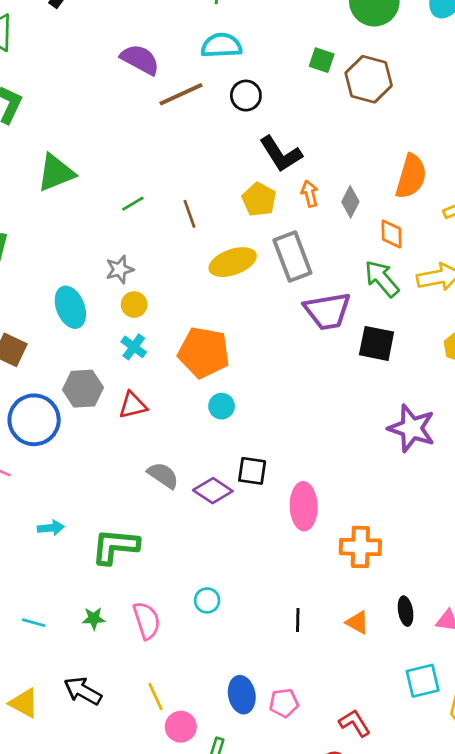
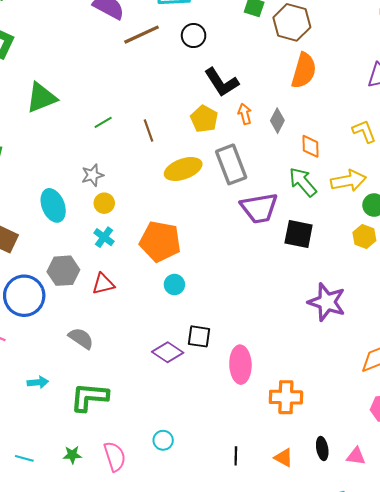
orange semicircle: (411, 176) -> (304, 71), moved
gray semicircle: (163, 475) -> (81, 338), moved

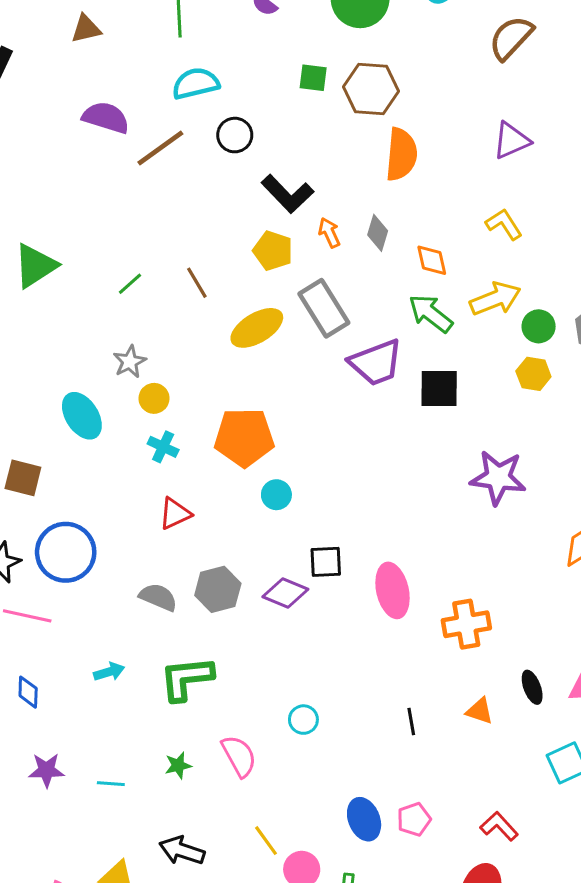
gray hexagon: (63, 271) -> (218, 589), moved

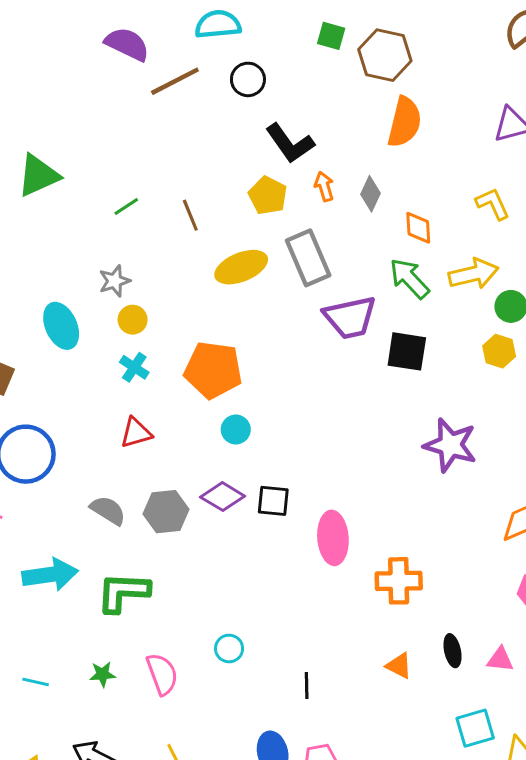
purple diamond: (285, 593) -> (223, 497), moved
cyan arrow: (109, 672) -> (50, 575), size x1.8
black line: (411, 722) -> (307, 685), moved

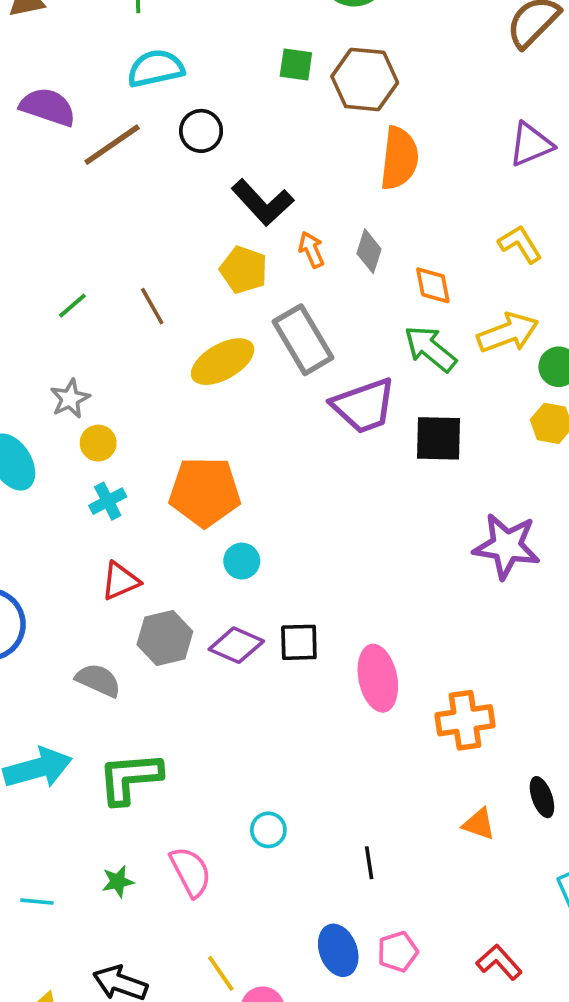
cyan cross: (134, 367) -> (108, 501), turned 36
gray hexagon: (166, 512) -> (165, 638), moved

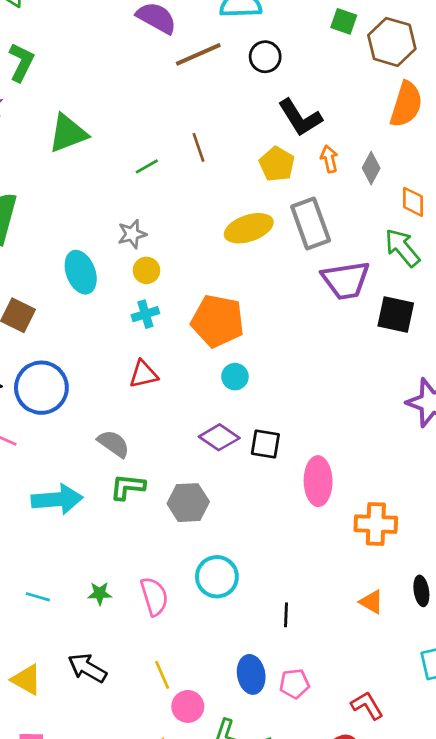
brown line: (152, 306) -> (199, 147), moved
gray hexagon: (165, 638) -> (188, 503), moved
green L-shape: (130, 778) -> (128, 487), moved, size x0.7
cyan circle: (268, 830) -> (217, 577), size x1.6

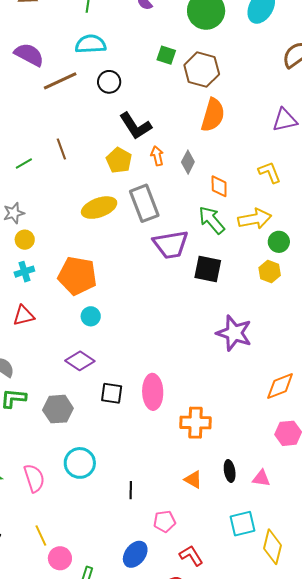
black square: (265, 444) -> (112, 393), moved
blue ellipse: (251, 674) -> (135, 554), moved, turned 48
pink pentagon: (294, 684) -> (165, 521), moved

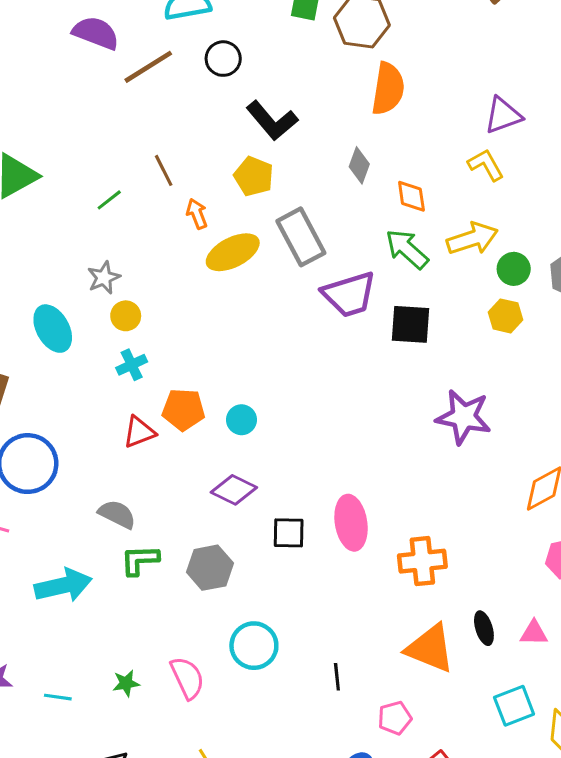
purple triangle: (285, 120) -> (503, 115), moved
orange arrow: (157, 156) -> (197, 214), moved
orange pentagon: (77, 276) -> (183, 410), moved, size x0.7
orange triangle: (193, 480) -> (430, 648), size x1.8

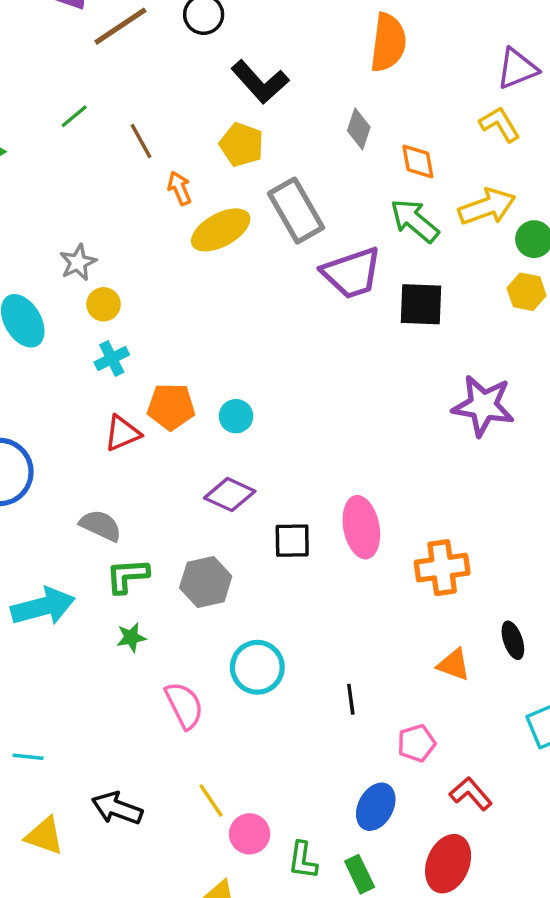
green line: (109, 200) -> (74, 116), moved
orange triangle: (430, 648) -> (454, 665), size x0.6
green star: (126, 683) -> (131, 637), moved
cyan line: (58, 697) -> (28, 757), moved

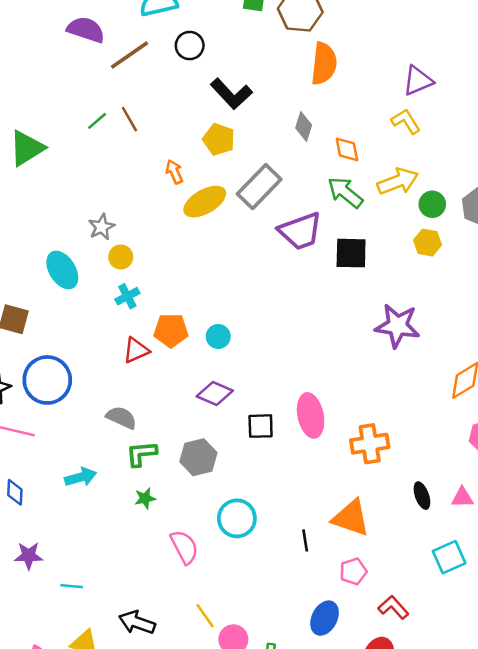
brown line: (141, 141) -> (129, 119), moved
gray rectangle: (296, 211) -> (259, 187), turned 75
cyan arrow: (43, 607) -> (81, 477), size x0.7
orange triangle: (454, 665) -> (351, 518), moved, size x1.6

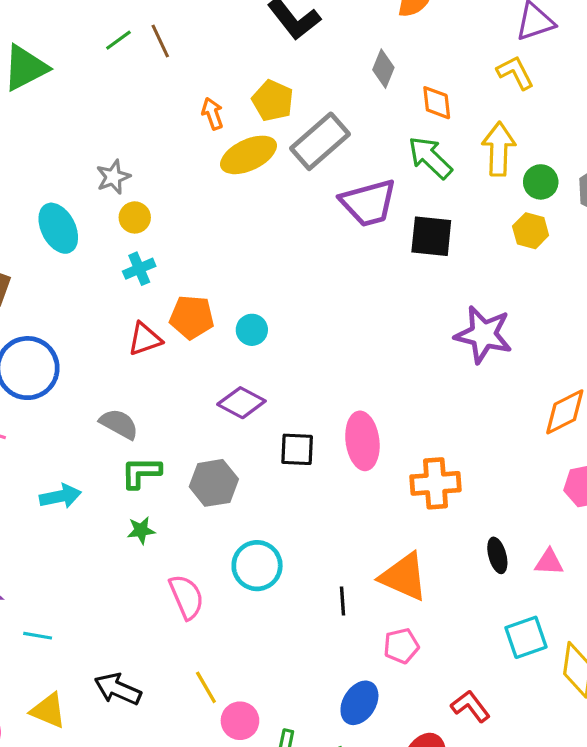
yellow pentagon: (219, 139) -> (273, 101), moved
yellow arrow: (398, 181) -> (499, 149), turned -72
red L-shape: (393, 607) -> (470, 706), moved

